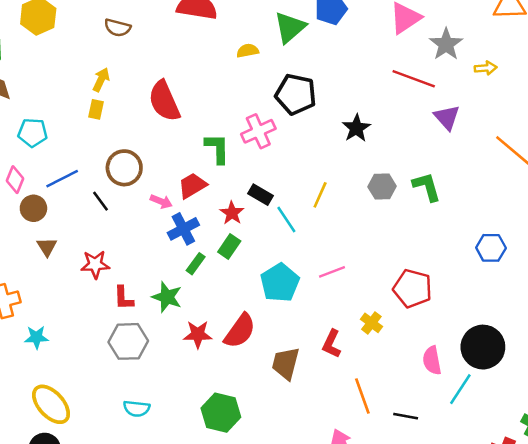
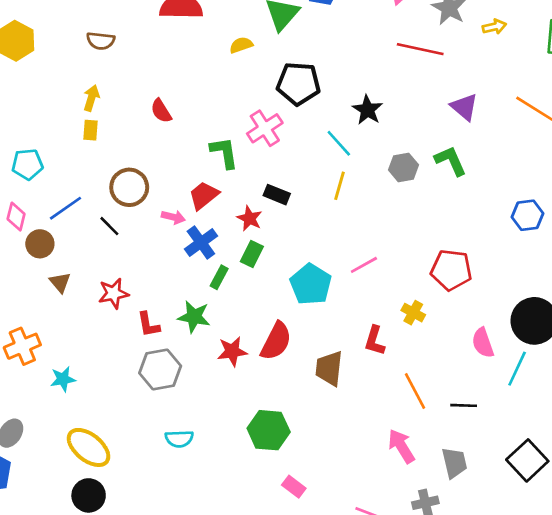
red semicircle: (164, 101) -> (161, 111), size x0.6
purple triangle: (447, 117) -> (464, 107), moved
cyan line: (286, 220) -> (339, 143), moved

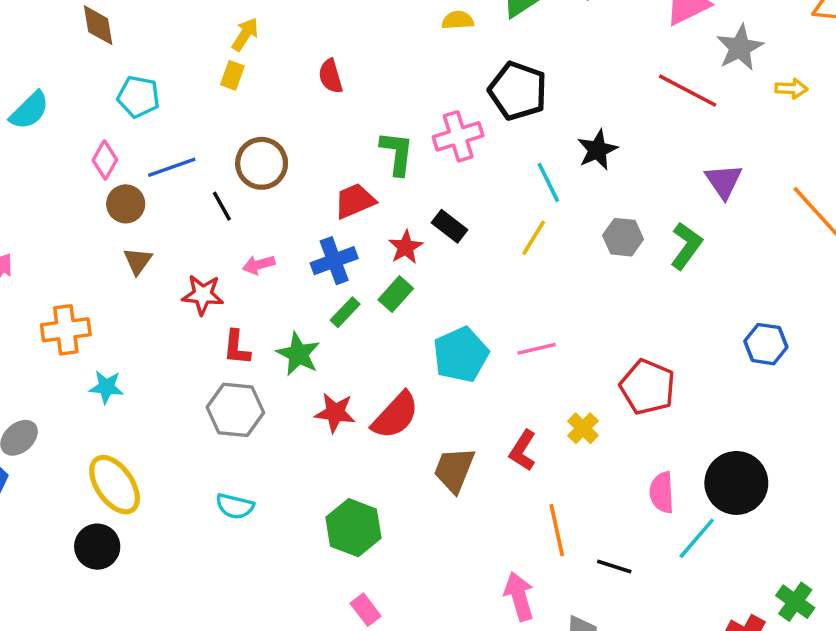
green L-shape: (451, 161) -> (686, 246), turned 44
pink arrow: (173, 217) -> (259, 265), moved, turned 135

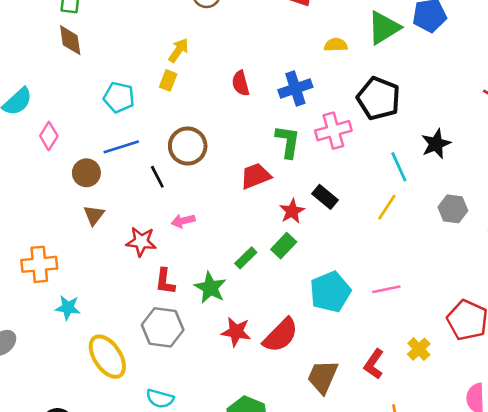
cyan pentagon: (138, 97) -> (119, 97), moved
pink diamond: (105, 160) -> (49, 136), moved
blue cross: (334, 261) -> (295, 88), moved
yellow ellipse: (115, 485) -> (107, 357), moved

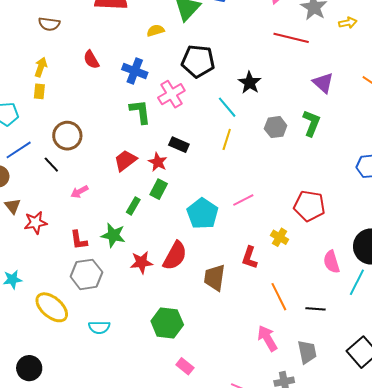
red semicircle: (241, 83) -> (91, 60), moved
blue cross: (295, 88) -> (135, 71), turned -35
red trapezoid: (256, 176) -> (125, 161), moved
red star: (141, 242) -> (36, 223), moved

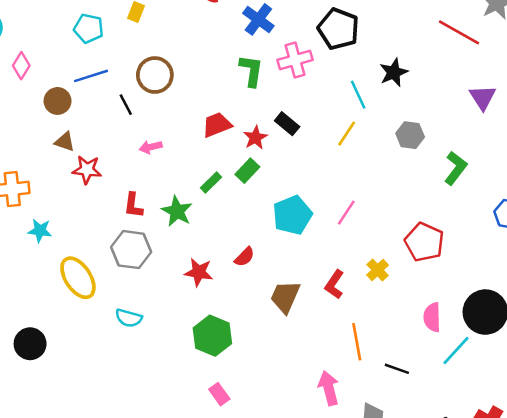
green L-shape: (311, 123) -> (456, 168), moved
pink line: (243, 200) -> (346, 213), turned -45
brown triangle: (13, 206) -> (65, 142), turned -48
red semicircle: (175, 256) -> (245, 257), size x0.6
red star: (141, 262) -> (199, 272), moved

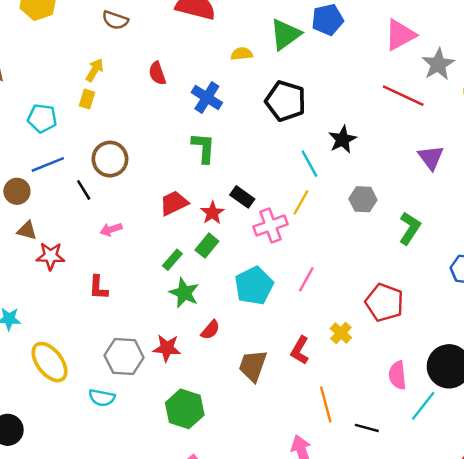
pink cross: (295, 60) -> (270, 225), moved
green star: (177, 211) -> (184, 293), moved
gray hexagon: (131, 250) -> (124, 357), moved

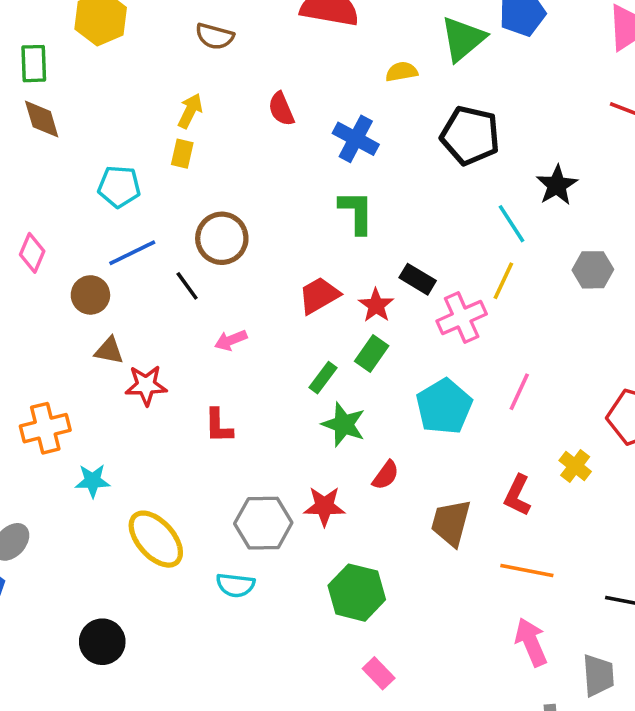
orange line: (326, 404) -> (527, 571), moved, turned -60

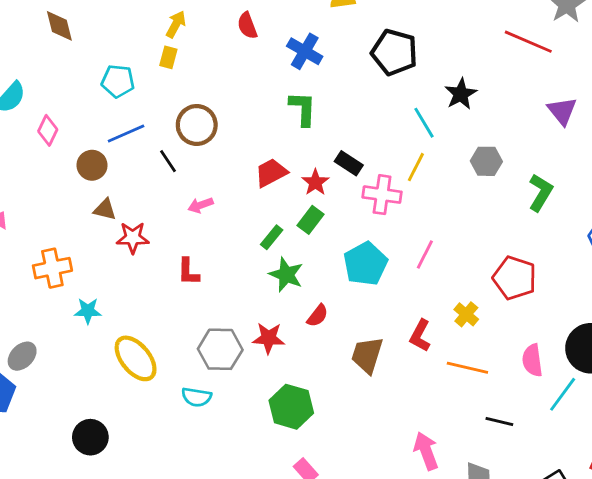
pink cross: (462, 318) -> (382, 195), turned 30
orange line: (527, 571) -> (467, 368), moved

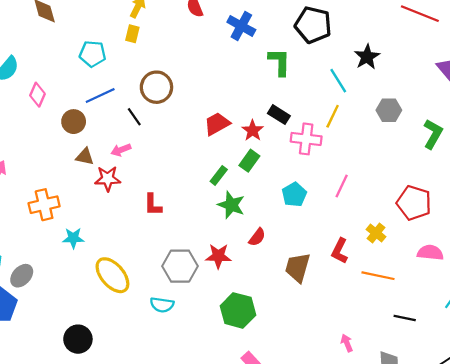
green L-shape: (303, 109) -> (279, 62), moved
pink arrow: (201, 205) -> (121, 150), moved
cyan pentagon: (365, 264) -> (294, 195), size x0.7
pink semicircle: (532, 360) -> (430, 253), moved, turned 105
pink arrow: (426, 451) -> (347, 343), size x0.6

